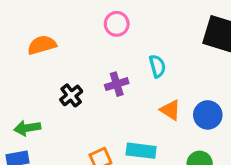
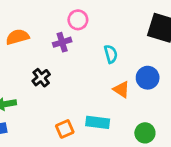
purple cross: (117, 84) -> (62, 42), moved
blue circle: (208, 115) -> (148, 78), moved

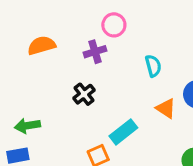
black cross: (41, 78) -> (84, 94), moved
cyan rectangle: (98, 122) -> (123, 132), moved, turned -45

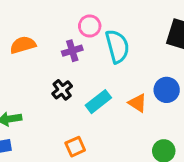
cyan semicircle: (153, 66) -> (117, 46), moved, size x1.6
cyan rectangle: (123, 132) -> (98, 102), moved

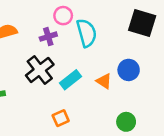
black cross: (62, 90) -> (40, 70), size x1.6
orange square: (75, 147) -> (61, 118), moved

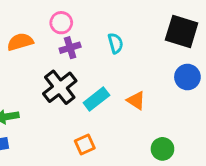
pink circle: (63, 16) -> (61, 23), moved
cyan semicircle: (87, 33) -> (116, 43), size x0.6
blue circle: (129, 70) -> (187, 77), moved

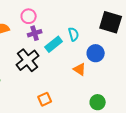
cyan semicircle: (116, 43) -> (74, 34), moved
blue circle: (187, 77) -> (96, 53), moved
cyan rectangle: (96, 99) -> (54, 44), moved

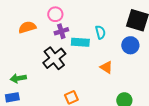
cyan rectangle: (54, 44) -> (80, 42), turned 42
blue circle: (96, 53) -> (130, 45), moved

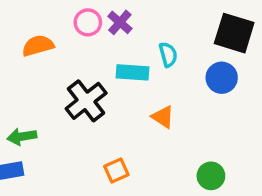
purple cross: (61, 31) -> (120, 22), moved, turned -32
orange triangle: (106, 67) -> (163, 117), moved

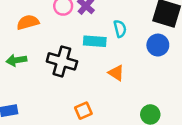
black cross: (86, 101) -> (62, 61), turned -36
green arrow: (22, 137) -> (16, 60), moved

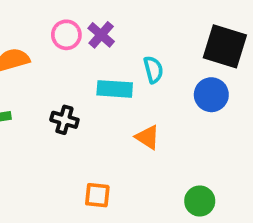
black cross: (62, 61) -> (64, 120), size x0.6
orange square: (83, 111) -> (97, 195), turned 30

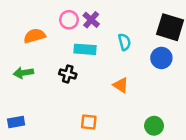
cyan rectangle: (115, 89) -> (85, 49), moved

